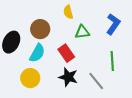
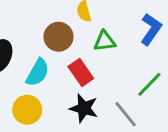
brown circle: (40, 29) -> (59, 37), moved
green line: (112, 61) -> (149, 84), turned 48

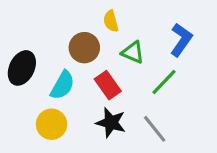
green triangle: (105, 41) -> (133, 52), turned 30
green line: (149, 84) -> (164, 82), moved

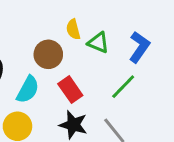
green triangle: (133, 52) -> (98, 43), moved

